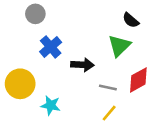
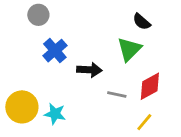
yellow circle: (20, 84) -> (22, 107), moved
yellow line: (109, 113) -> (144, 122), moved

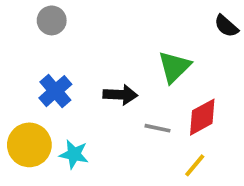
black semicircle: (142, 22) -> (226, 26), moved
blue cross: (55, 51) -> (55, 91), moved

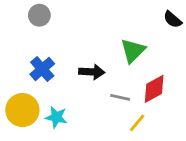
yellow line: (195, 165) -> (137, 123), moved

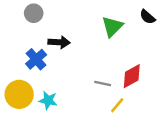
green triangle: (133, 51) -> (112, 27), moved
black arrow: (92, 72) -> (59, 42), moved

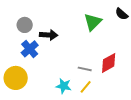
gray circle: (34, 13) -> (25, 25), moved
cyan star: (48, 100) -> (64, 86), moved
yellow line: (117, 105) -> (86, 87), moved

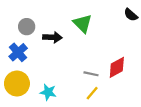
green triangle: (93, 22) -> (82, 23), moved, turned -30
blue cross: (30, 49) -> (18, 52), moved
cyan star: (64, 86) -> (48, 92), moved

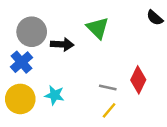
gray circle: (27, 27) -> (32, 32), size x1.5
red diamond: (117, 67) -> (138, 80), turned -35
cyan star: (48, 92) -> (54, 95), moved

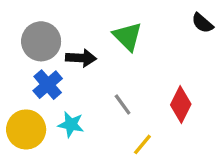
blue cross: (22, 62) -> (48, 85), moved
gray line: (108, 88) -> (123, 105), moved, turned 42

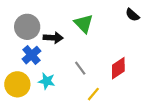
red diamond: (181, 105) -> (118, 68), turned 30

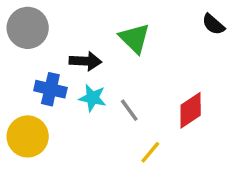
gray circle: (27, 27) -> (28, 28), moved
blue cross: (31, 55) -> (50, 89), turned -36
cyan star: (47, 81) -> (92, 98), moved

